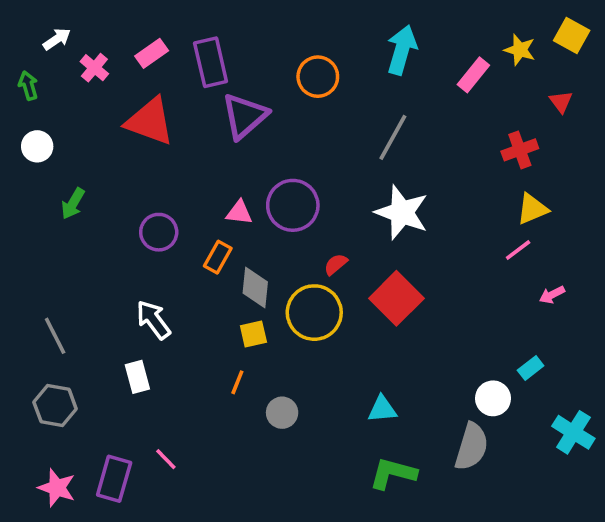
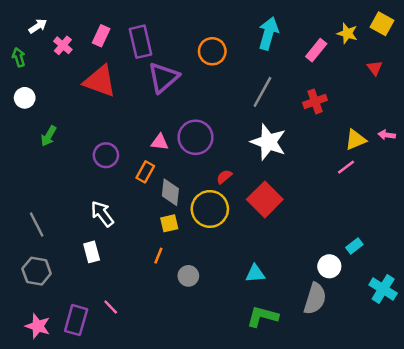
pink rectangle: (152, 53) -> (101, 36), turned -30
red cross: (520, 150) -> (315, 101), moved
pink arrow: (552, 295) -> (387, 135), moved, turned 35

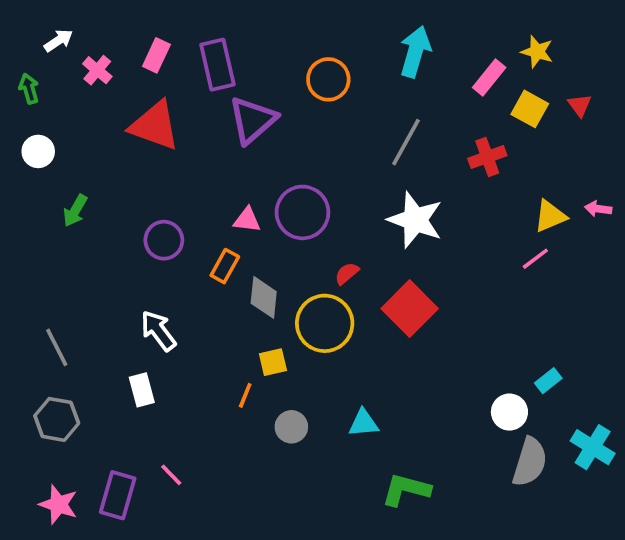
yellow square: (382, 24) -> (530, 109), moved
yellow square: (169, 223) -> (273, 362), moved
cyan triangle: (255, 273) -> (363, 423), moved
gray semicircle: (315, 299) -> (530, 462), moved

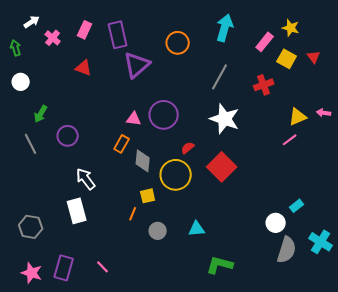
red triangle: (155, 126) -> (84, 68), size x0.6
purple circle: (164, 240) -> (68, 136), moved
gray line: (57, 347) -> (31, 144), moved
white rectangle: (142, 390) -> (77, 211), size x1.4
pink line: (171, 475) -> (103, 267), moved

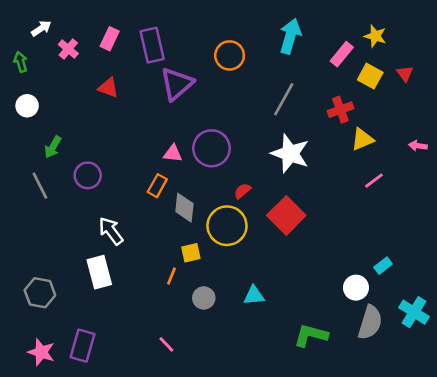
yellow triangle: (298, 117) -> (362, 139), moved
green L-shape: (220, 265) -> (311, 335), moved
pink line: (103, 267) -> (166, 344), moved

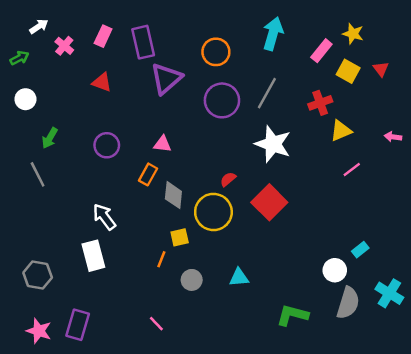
green arrow: (21, 62) -> (19, 58), turned 78
purple circle: (211, 148) -> (222, 100), moved
purple circle: (88, 175) -> (107, 145), moved

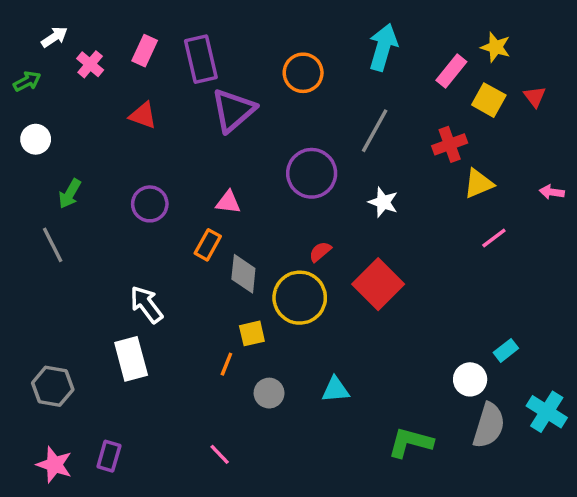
purple circle: (222, 100) -> (312, 173), moved
white star: (273, 144) -> (383, 202), size x0.6
purple rectangle: (78, 325) -> (109, 456), size x0.7

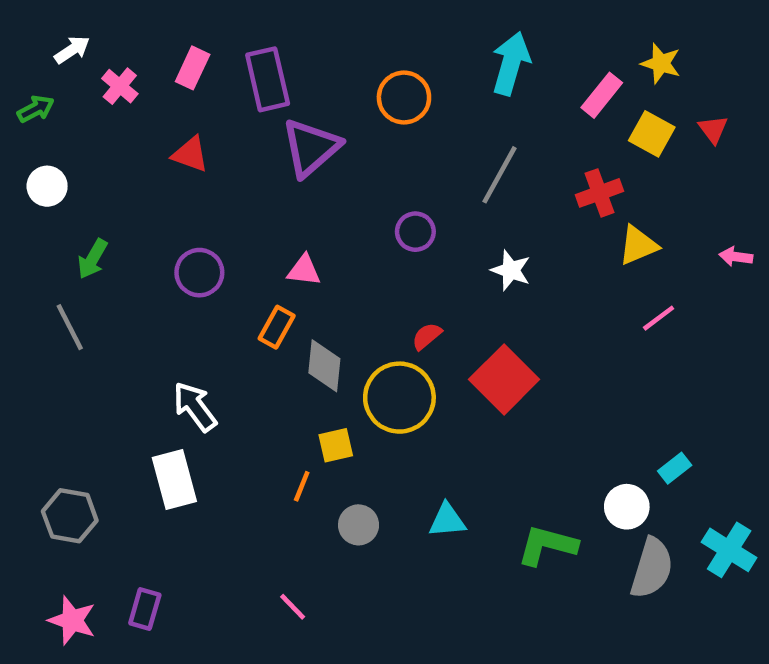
purple circle: (312, 173) -> (415, 232), size x0.6
green L-shape: (410, 442) -> (547, 545), moved

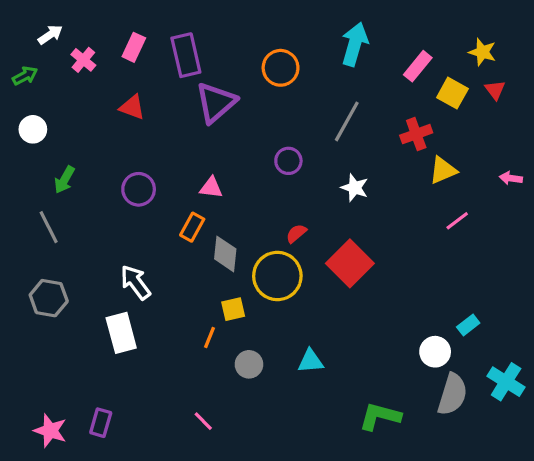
yellow star: (661, 63) -> (482, 52), moved
gray hexagon: (70, 516) -> (49, 298), moved
green L-shape: (547, 545) -> (380, 416), moved

